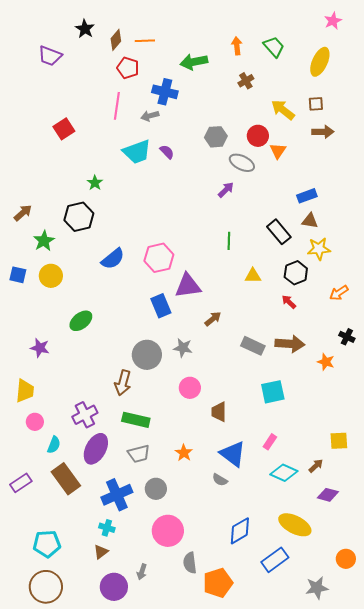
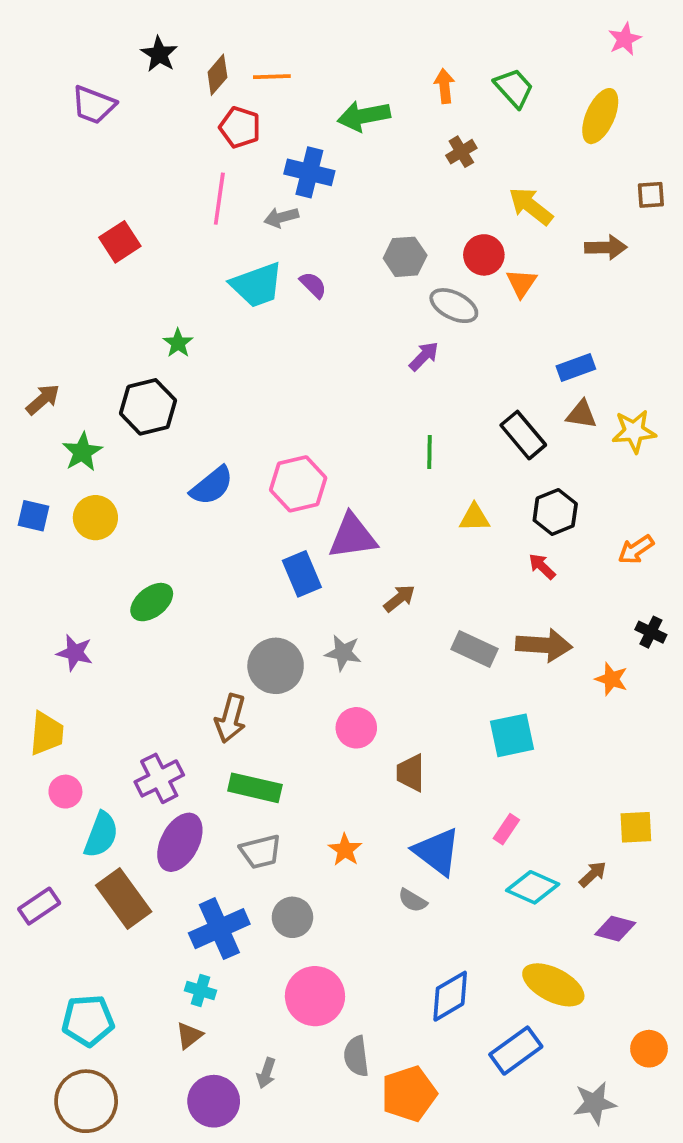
brown square: (316, 104) -> (651, 195), moved
yellow star: (319, 249) -> (634, 431), moved
cyan semicircle: (54, 445) -> (101, 835), size x1.4

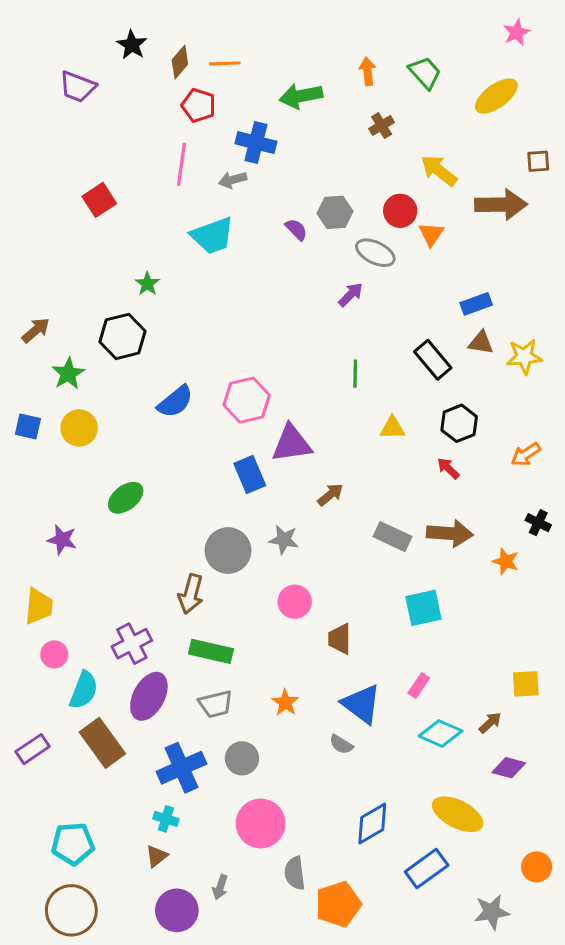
yellow ellipse: (600, 116) -> (496, 96), turned 30
brown arrow: (606, 247) -> (501, 205), size x1.5
purple semicircle: (313, 285) -> (296, 229), moved

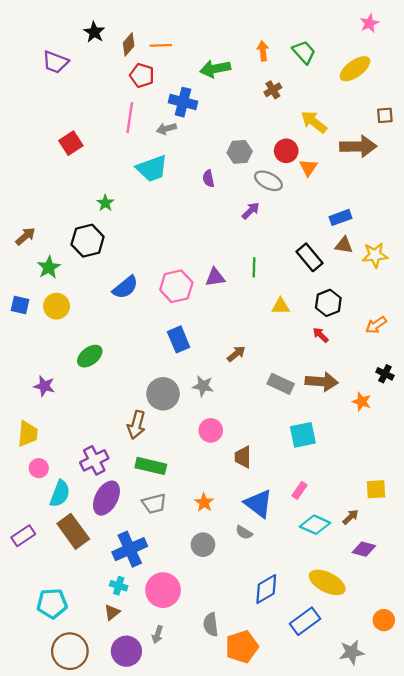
purple semicircle: (296, 229) -> (209, 179), moved, turned -147
purple triangle: (292, 443) -> (215, 277), moved, size x0.7
gray circle: (242, 758) -> (203, 545), moved
pink circle: (261, 823) -> (163, 590), moved
brown circle: (71, 910) -> (70, 651), moved

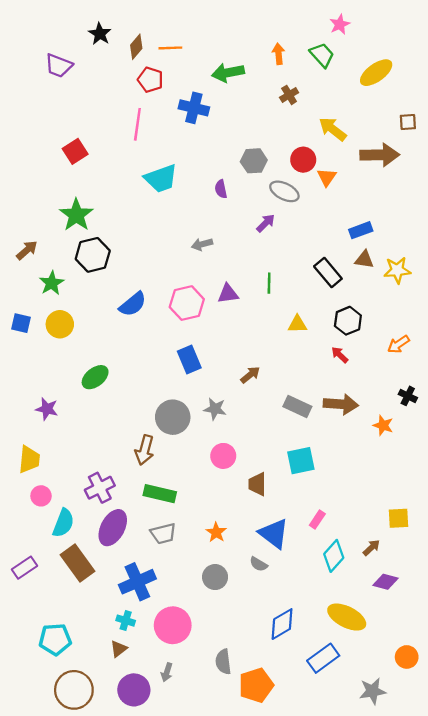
pink star: (369, 23) -> (340, 24), moved
gray arrow: (166, 129) -> (202, 244), moved
green star: (105, 203) -> (76, 215), moved, size x1.8
cyan square: (303, 435) -> (301, 461), moved
cyan diamond: (315, 525) -> (334, 556), turned -72

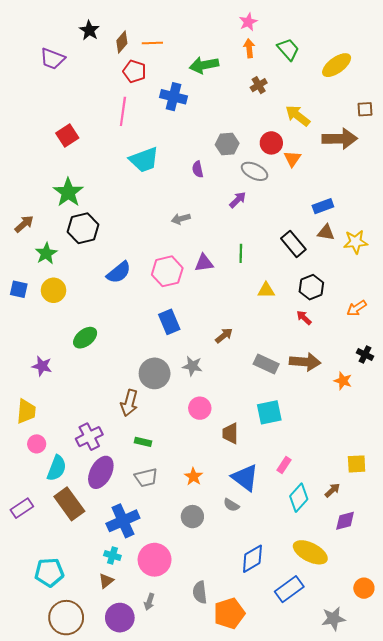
pink star: (340, 24) -> (248, 22), moved
green rectangle: (160, 494) -> (143, 442), size x0.6
purple diamond: (386, 582) -> (345, 521), turned -30

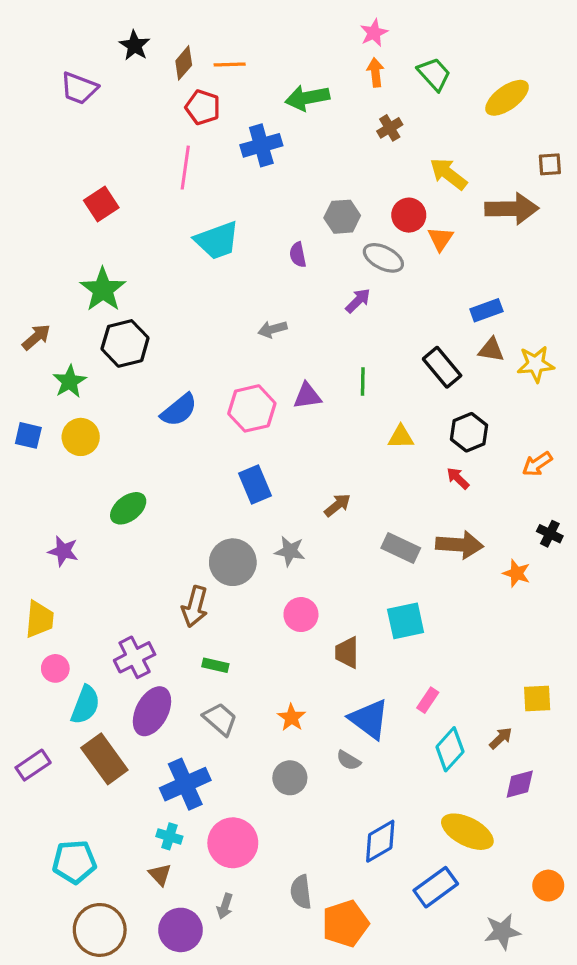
blue cross: (173, 97) -> (261, 145), turned -30
gray trapezoid: (146, 478) -> (220, 719), turned -125
brown triangle: (106, 581) -> (160, 874), turned -35

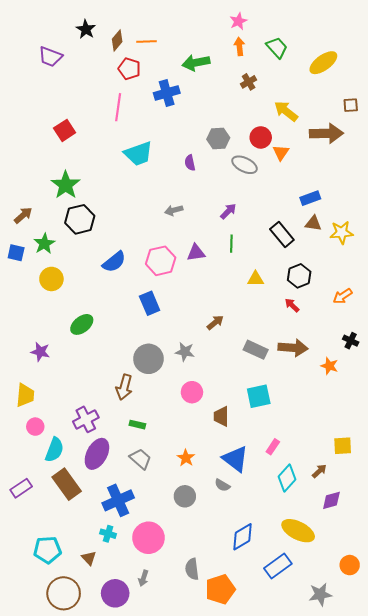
purple arrow: (358, 301) -> (228, 211), moved
blue square: (28, 435) -> (16, 253), moved
blue rectangle: (255, 485) -> (150, 303), moved
brown triangle: (160, 874) -> (89, 558), moved

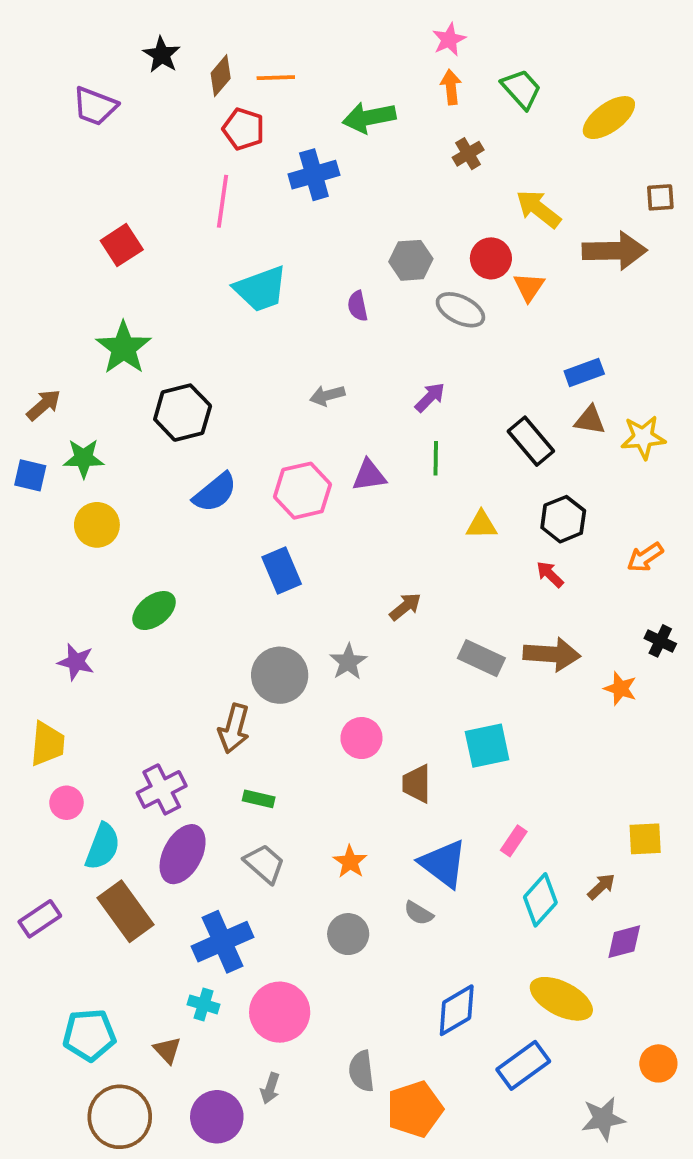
black hexagon: (80, 219) -> (183, 413), moved
green star: (44, 244) -> (84, 458), turned 30
gray star: (185, 352) -> (348, 662), turned 30

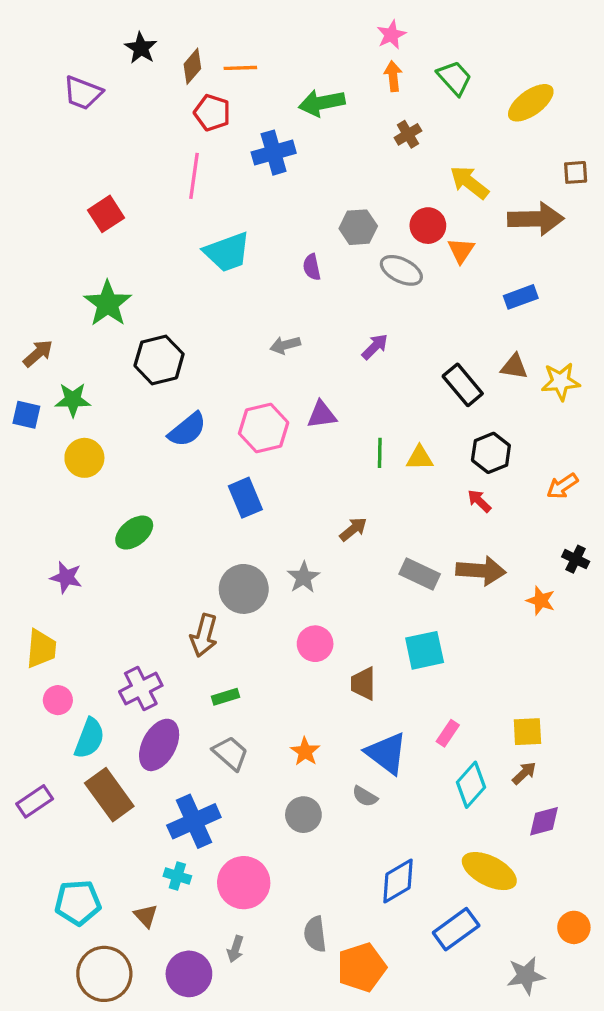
blue rectangle: (584, 373) -> (521, 297), moved
green line: (436, 458) -> (380, 453), moved
green rectangle: (259, 799) -> (225, 697), turned -30
yellow square: (645, 839) -> (527, 732), moved

